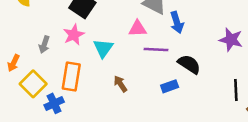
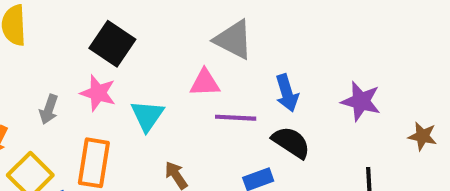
blue arrow: (177, 22) -> (287, 93), moved
pink star: (74, 35) -> (98, 93), turned -30

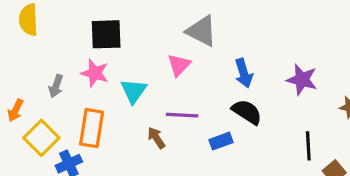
black square: (112, 44) -> (106, 34), turned -36
pink triangle: (205, 83) -> (179, 65), turned -45
purple line: (236, 118) -> (182, 115), moved

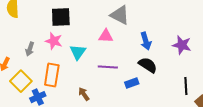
pink triangle: (179, 65) -> (106, 36), turned 49
brown arrow: (156, 138) -> (84, 94), moved

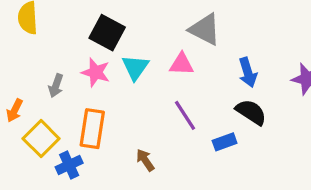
black square: (61, 17) -> (107, 33), turned 30
cyan triangle: (78, 52) -> (135, 67), moved
purple line: (108, 67) -> (185, 115), turned 54

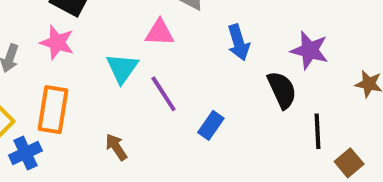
cyan triangle: (135, 67) -> (122, 68), moved
black semicircle: (251, 112) -> (282, 90), moved, turned 32
blue rectangle: (225, 142) -> (211, 125), turned -35

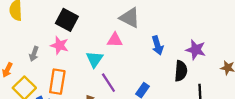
black semicircle: (282, 90) -> (181, 71), turned 30
purple line: (164, 94) -> (108, 83), moved

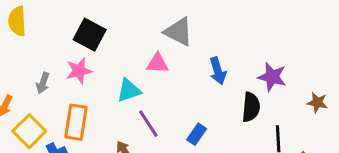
pink star: (59, 45) -> (79, 71), turned -30
cyan triangle: (95, 59) -> (129, 90), turned 36

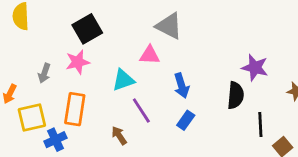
black square: (90, 35) -> (87, 29), turned 32
blue arrow: (218, 71) -> (181, 86), moved
yellow square: (29, 131) -> (32, 117), turned 32

